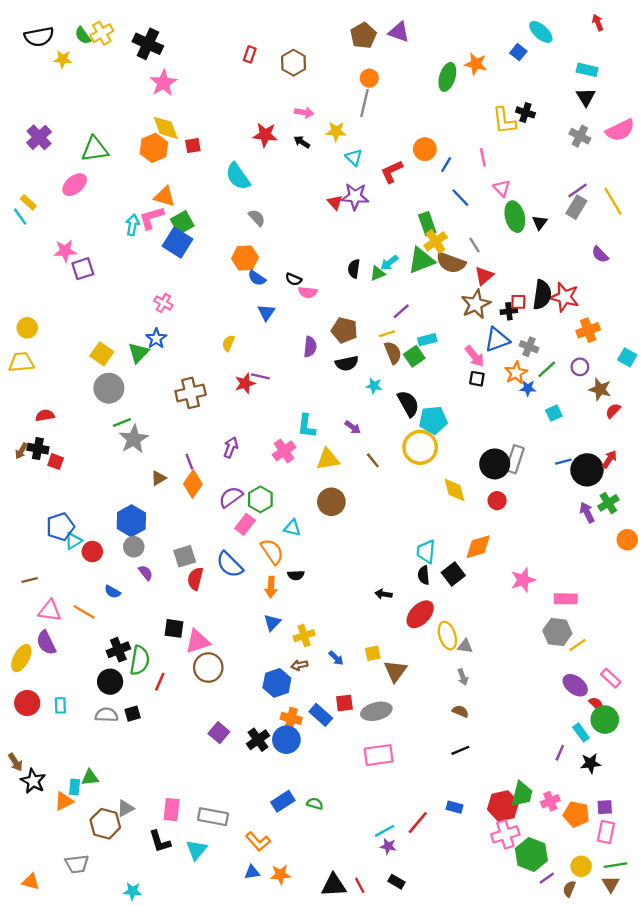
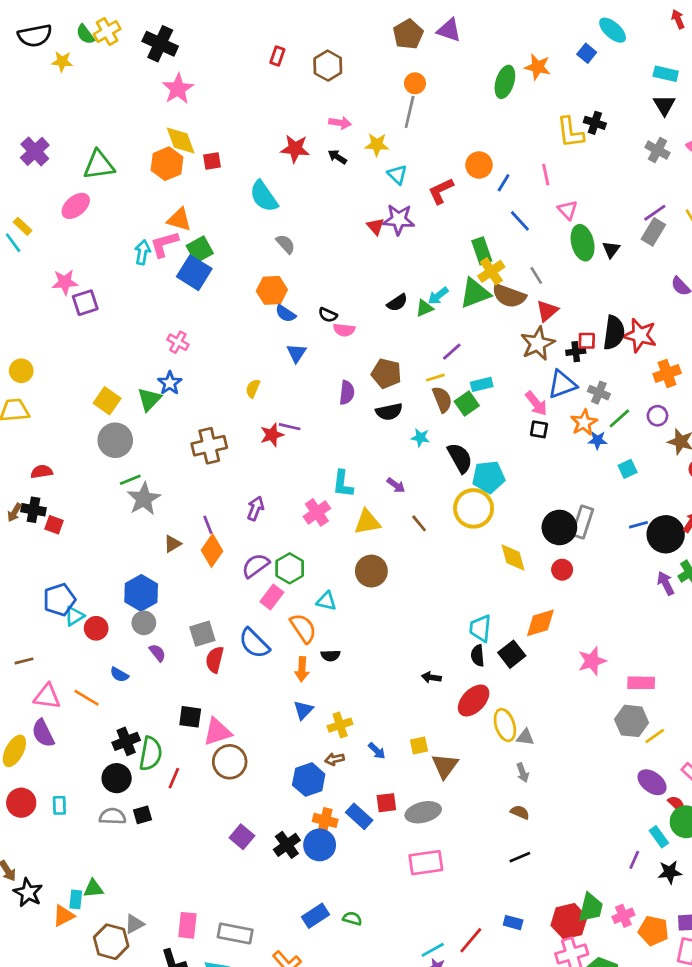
black semicircle: (354, 269) -> (397, 303), turned -132

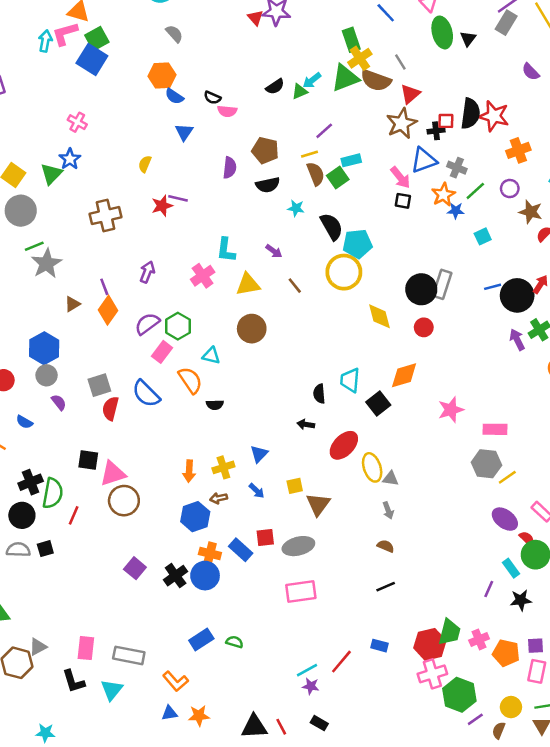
black semicircle: (478, 656) -> (319, 394), moved
orange arrow: (302, 669) -> (189, 471), moved
blue triangle: (303, 710) -> (259, 454), moved

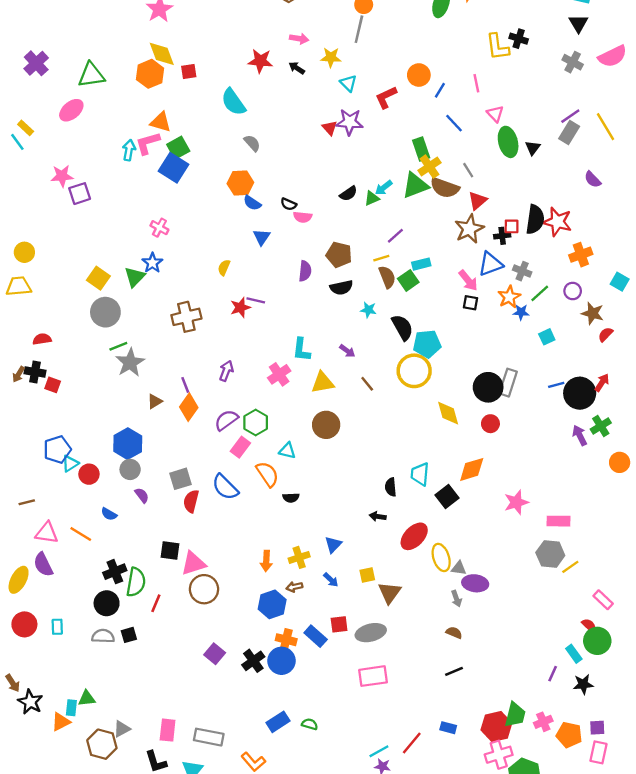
purple ellipse: (505, 519) -> (475, 583), moved, turned -30

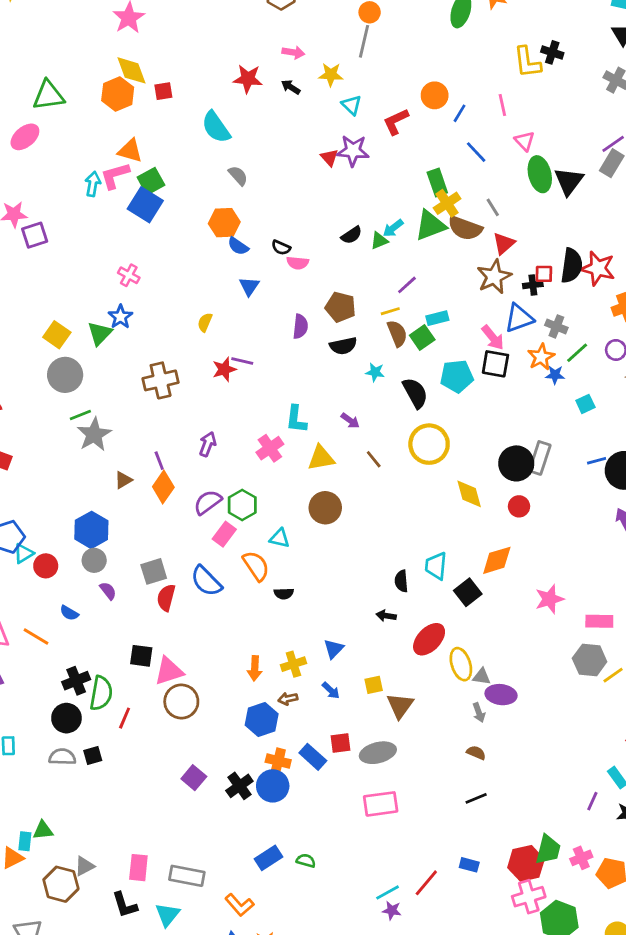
black triangle: (533, 148) -> (569, 181), size x1.6
black square: (470, 303) -> (495, 364), size x1.5
cyan pentagon: (427, 344) -> (457, 376), moved

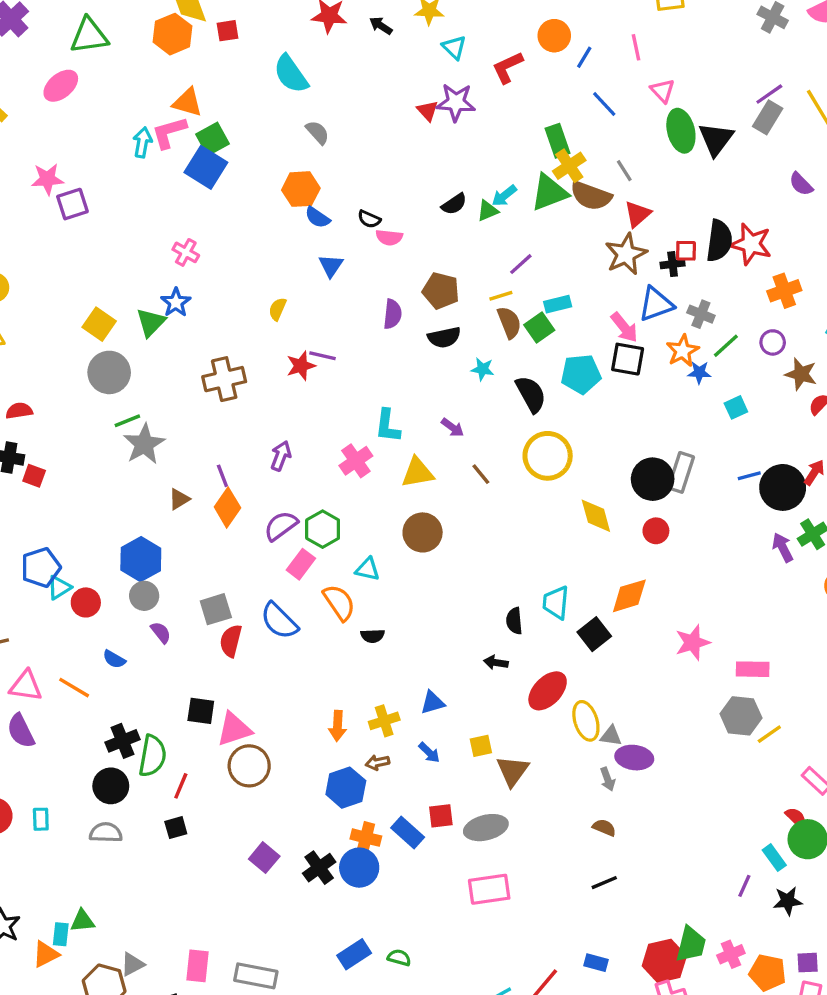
blue triangle: (334, 649) -> (433, 703), turned 30
black square: (93, 755) -> (176, 828), moved

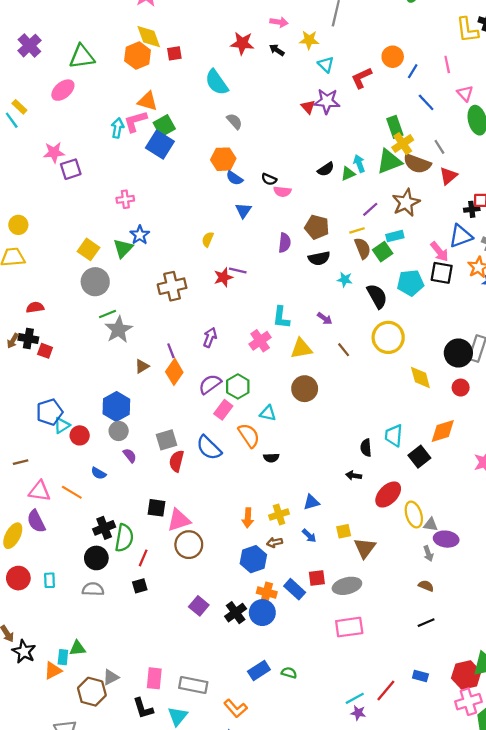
cyan arrow: (504, 196) -> (359, 164), turned 108
pink cross: (186, 252) -> (125, 199), moved, turned -36
brown star: (626, 254) -> (406, 203), moved

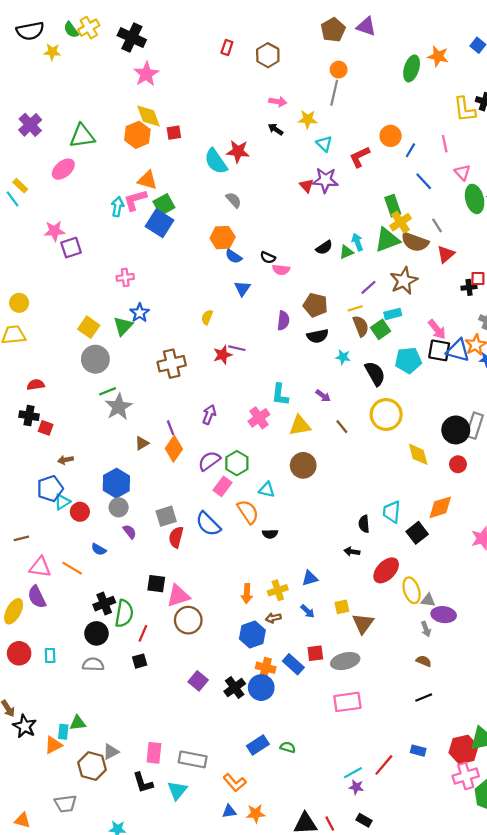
red star: (242, 43) -> (238, 151), moved
blue triangle: (461, 236) -> (458, 350), moved, turned 35
brown arrow: (13, 341) -> (66, 460), moved, turned 48

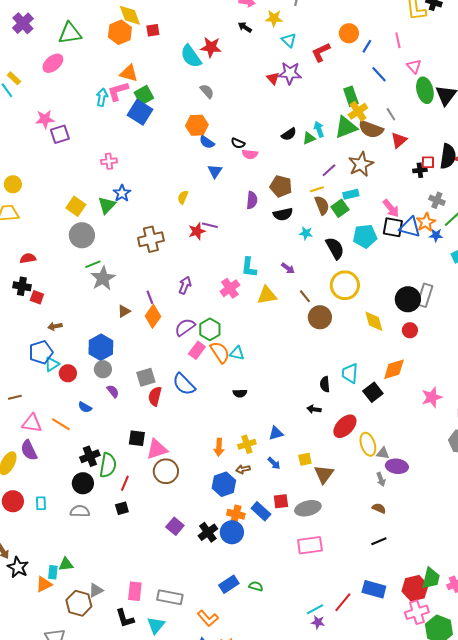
brown circle: (303, 465) -> (320, 317), moved
orange semicircle: (248, 512) -> (220, 352), moved
blue rectangle: (418, 751) -> (374, 589), size x1.6

